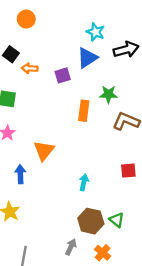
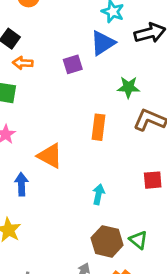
orange arrow: (30, 68) -> (23, 63), moved
orange rectangle: (84, 111) -> (98, 127), moved
orange triangle: (44, 151) -> (50, 156), turned -40

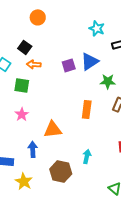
blue triangle: (103, 43) -> (90, 61), moved
orange triangle: (50, 156) -> (53, 129), turned -36
brown hexagon: (107, 241) -> (61, 171), moved

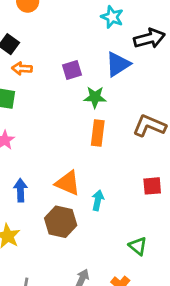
blue triangle: (90, 61) -> (118, 64), moved
green star: (108, 81) -> (95, 97), moved
orange triangle: (53, 129) -> (68, 183), moved, turned 30

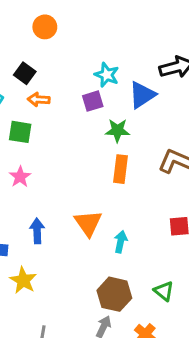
cyan star: (112, 17) -> (107, 75), moved
orange triangle: (68, 183) -> (88, 223), turned 32
brown hexagon: (61, 222) -> (114, 294), moved

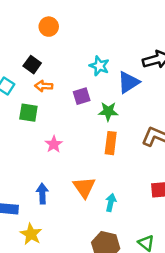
purple square: (93, 101) -> (82, 96), moved
pink star: (20, 177) -> (54, 144), moved

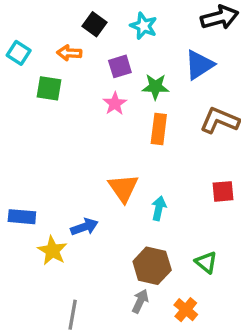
black square: (32, 65) -> (95, 24), moved
blue triangle: (128, 82) -> (199, 65), moved
pink star: (54, 144) -> (115, 104), moved
blue arrow: (42, 194) -> (84, 227), moved, turned 72

